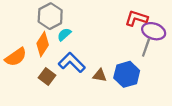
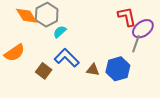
red L-shape: (136, 18) -> (127, 17), turned 60
purple ellipse: (154, 31) -> (143, 29), turned -55
orange diamond: (43, 44) -> (27, 16), moved, turned -65

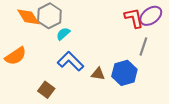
purple ellipse: (143, 29) -> (151, 16), moved
brown square: (44, 71) -> (46, 90), moved

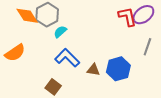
gray line: (143, 46) -> (147, 47), moved
brown square: (46, 90) -> (53, 87), moved

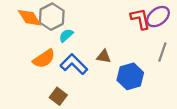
orange semicircle: (15, 53) -> (44, 59), moved
brown triangle: (93, 70) -> (104, 56), moved

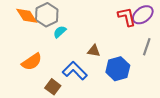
orange semicircle: (44, 59) -> (32, 62), moved
blue L-shape: (74, 64) -> (75, 71), moved

